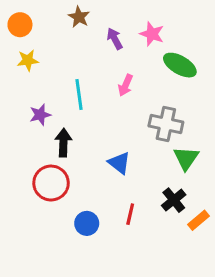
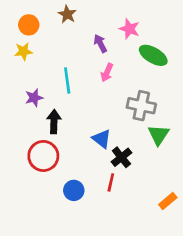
orange circle: (20, 25) -> (29, 25), moved
purple arrow: (115, 39) -> (100, 43), moved
black cross: (174, 200) -> (121, 157), moved
orange rectangle: (199, 220) -> (168, 201), moved

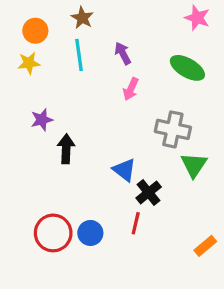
pink star: (129, 29) -> (197, 18), moved
cyan line: (67, 80) -> (79, 55), moved
red circle: (43, 156) -> (53, 233), moved

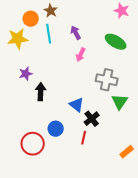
orange circle: (35, 31) -> (31, 19), moved
yellow star: (29, 63) -> (18, 39), size x1.5
blue circle: (90, 233) -> (56, 129), moved

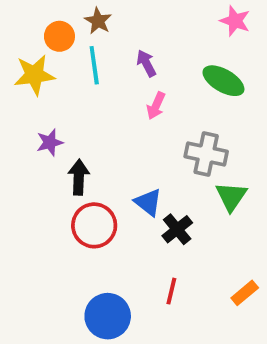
blue circle: (56, 129) -> (108, 316), moved, size x1.5
red line: (84, 138) -> (171, 291), moved
red circle: (33, 144) -> (94, 225), moved

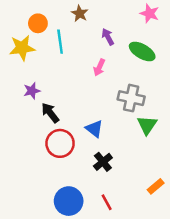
brown star: (98, 21) -> (80, 13), moved
purple arrow: (146, 63) -> (108, 37), moved
black arrow: (79, 177) -> (50, 113), turned -40
black cross: (177, 229) -> (103, 162), moved
red line: (171, 291) -> (107, 202), moved, turned -42

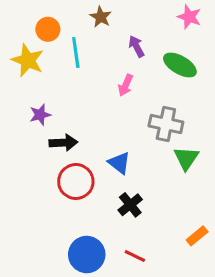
yellow star: (22, 48) -> (28, 60), turned 30
black arrow: (50, 113) -> (63, 143), turned 125
red line: (107, 202) -> (135, 256), turned -35

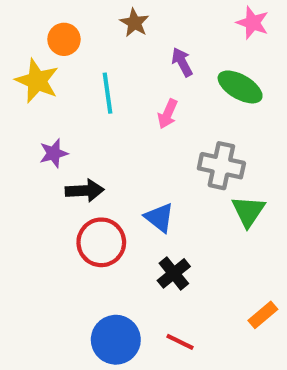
cyan line: (76, 53) -> (107, 93), moved

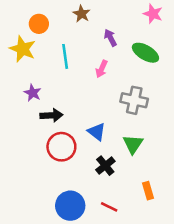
purple star: (54, 153) -> (33, 93), turned -30
green triangle: (248, 211) -> (133, 144), moved
orange rectangle: (263, 315) -> (148, 191), moved, turned -66

